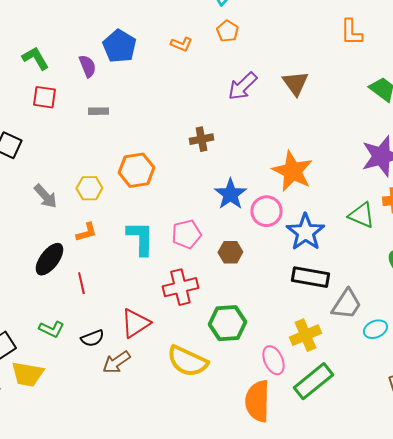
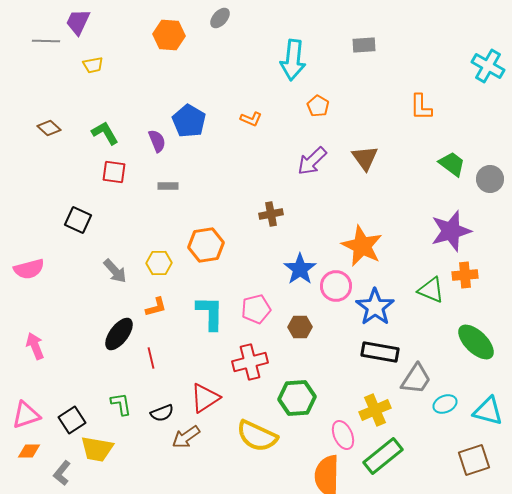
orange pentagon: (227, 31) -> (318, 106), moved
green L-shape: (51, 329) -> (121, 404), turned -125

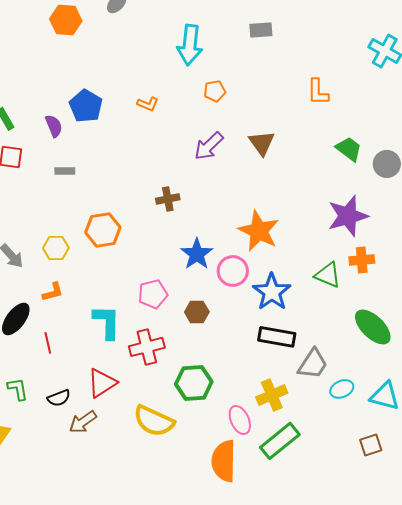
orange pentagon: (318, 106) -> (215, 91), turned 30
cyan L-shape: (210, 313) -> (107, 322), moved
brown square: (474, 460) -> (371, 445), size x0.7

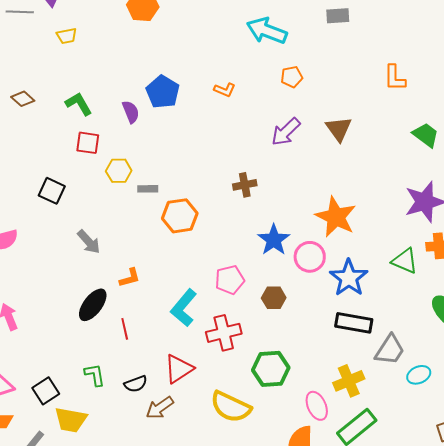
cyan arrow: (190, 45) -> (267, 31), turned 105
gray rectangle: (65, 171) -> (148, 189), moved
yellow hexagon: (56, 248) -> (119, 171), moved
cyan L-shape: (107, 322) -> (184, 308), turned -141

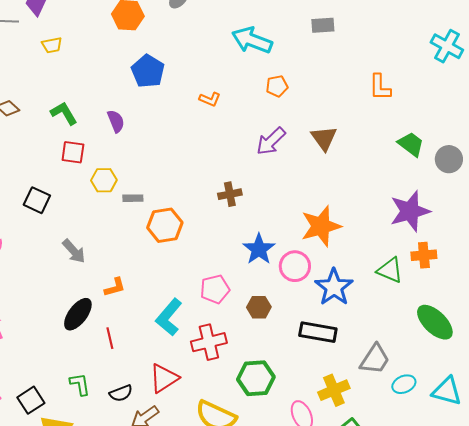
blue pentagon: (163, 92) -> (148, 71), moved
orange star: (336, 217) -> (321, 226), turned 30
black rectangle: (354, 323) -> (318, 332), moved

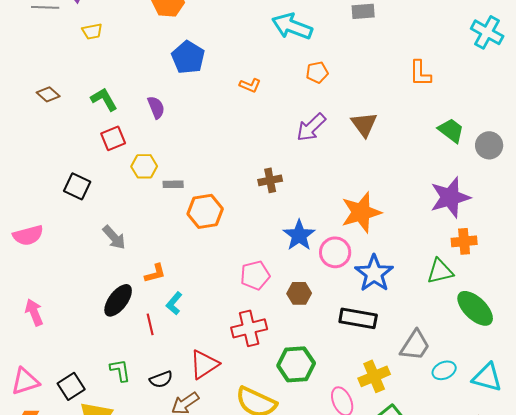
red square: (73, 152) -> (113, 138), turned -30
green triangle: (390, 270) -> (440, 271), moved, turned -36
cyan L-shape: (169, 317) -> (174, 303), moved, size x0.6

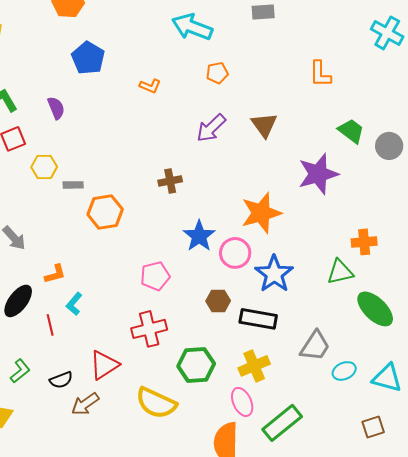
purple star: (450, 197) -> (318, 174), moved
brown hexagon: (299, 293) -> (218, 301), moved
green L-shape: (120, 370) -> (20, 371), turned 60
yellow cross: (374, 376) -> (254, 366), moved

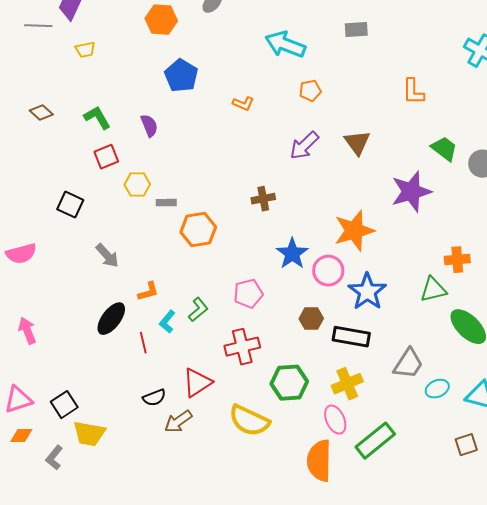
green L-shape: (20, 371) -> (198, 310), moved

